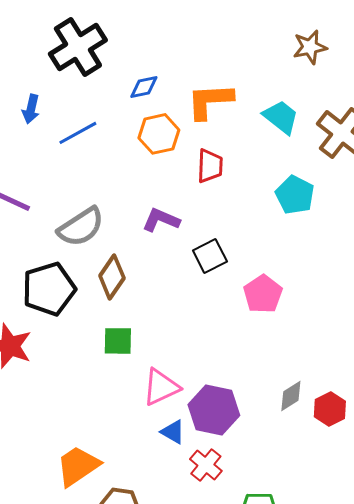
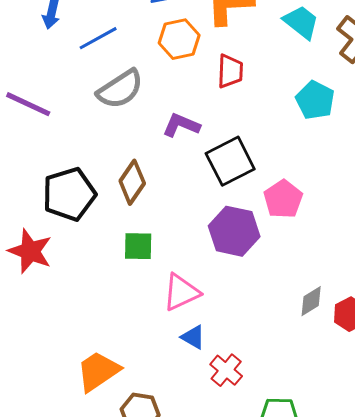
gray semicircle: (81, 227) -> (120, 89), moved
black square: (210, 256) -> (230, 161), size x1.4
purple hexagon: (214, 410) -> (234, 231), moved

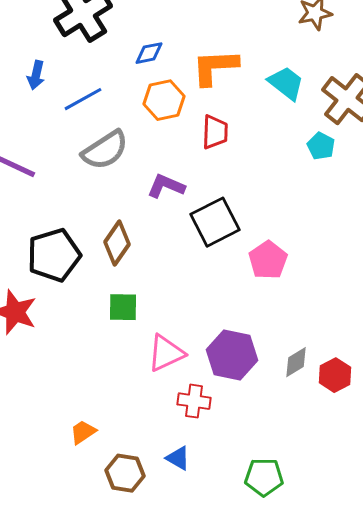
cyan pentagon: (315, 100) -> (321, 146), moved, size x0.7
purple hexagon: (234, 231) -> (232, 355), moved
blue triangle: (193, 337) -> (178, 458), moved
red cross: (226, 370) -> (194, 401), moved, turned -32
orange trapezoid: (98, 371) -> (83, 432), size x0.6

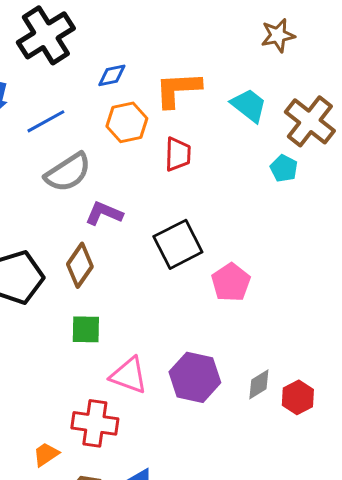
purple L-shape: (166, 186) -> (104, 213), moved
pink triangle: (166, 353) -> (129, 375), turned 45
red cross: (194, 401) -> (95, 423), moved, size x1.4

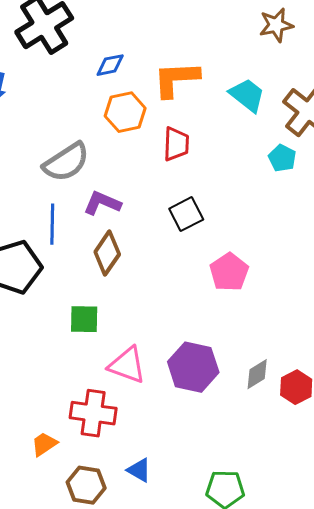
blue line: (46, 121) -> (52, 224), moved, turned -60
black square: (178, 244) -> (186, 214), moved, size x0.7
brown diamond: (80, 265) -> (107, 253), moved

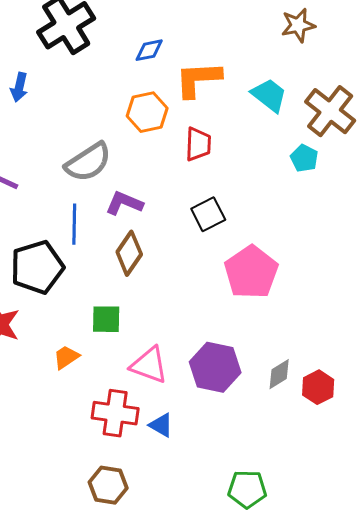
blue diamond: (110, 65) -> (149, 50), moved
pink pentagon: (229, 272) -> (251, 272), size x1.4
orange trapezoid: (44, 444) -> (66, 357), moved
blue triangle: (139, 470) -> (161, 425), moved

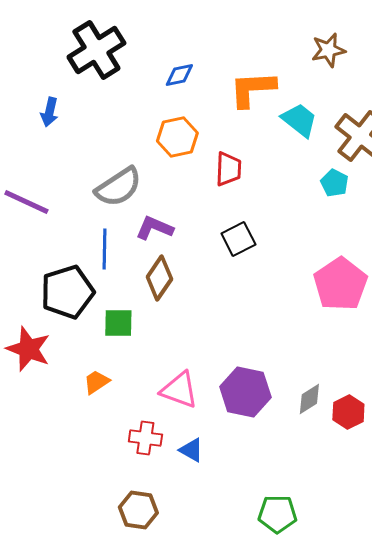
orange L-shape: (198, 79) -> (252, 89), moved
pink pentagon: (251, 272) -> (340, 284), moved
green square: (106, 319) -> (118, 323), moved
red cross: (115, 413) -> (145, 438), size x0.7

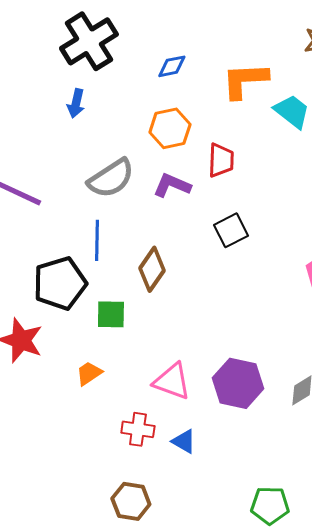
blue arrow: (49, 112) -> (76, 103), moved
purple L-shape: (154, 228) -> (172, 185), moved

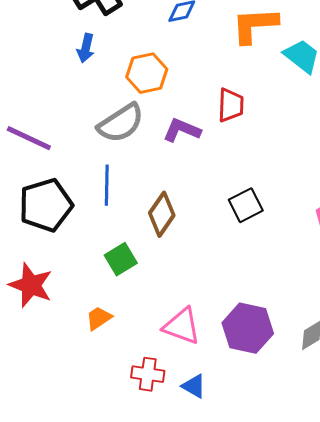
orange hexagon: (170, 128) -> (147, 73), moved
black square: (231, 230) -> (246, 205), moved
black pentagon: (60, 283) -> (46, 205), moved
green square: (111, 314) -> (121, 259), turned -32

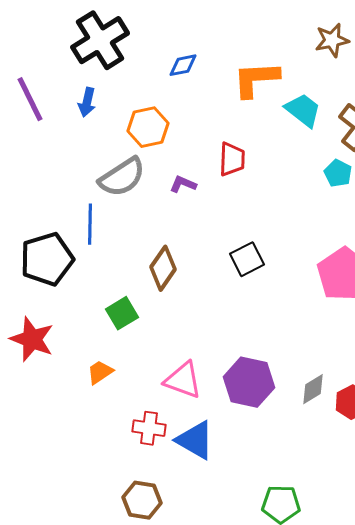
purple L-shape: (182, 130) -> (183, 184), size x0.7
purple line: (29, 138) -> (30, 99), moved, turned 39
blue line: (107, 185) -> (90, 224), moved
blue triangle: (194, 386) -> (195, 440), size x1.6

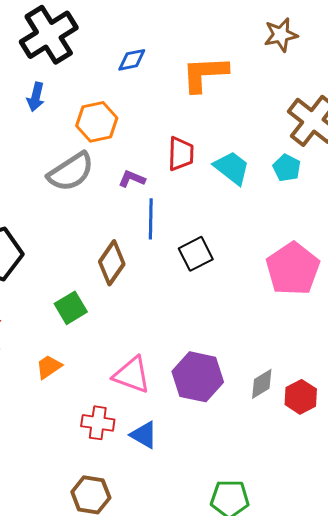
cyan trapezoid: (303, 110) -> (232, 168), moved
blue line: (90, 224) -> (151, 219), moved
blue triangle: (195, 440) -> (144, 435), size x0.7

